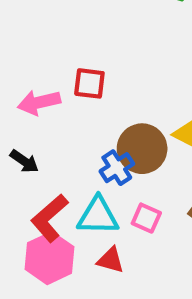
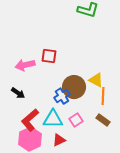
pink square: (146, 218) -> (76, 120), turned 32
red triangle: (111, 260) -> (59, 140), turned -40

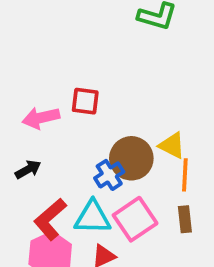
black arrow: (18, 93) -> (28, 169), turned -64
pink square: (76, 120) -> (135, 219), size x1.6
brown rectangle: (103, 120) -> (185, 219), turned 48

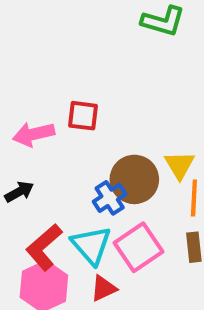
yellow triangle: (172, 145) -> (180, 165), turned 32
cyan triangle: (93, 217) -> (91, 245), turned 48

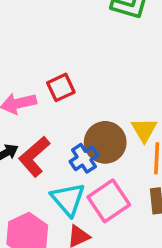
red square: (83, 116) -> (61, 87), turned -32
red L-shape: (44, 247) -> (34, 157), moved

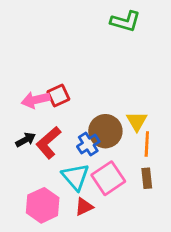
red square: (61, 87) -> (58, 96), moved

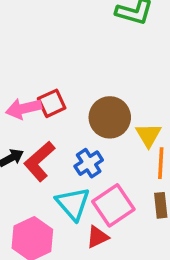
brown circle: (105, 131) -> (110, 117), moved
red triangle: (84, 207) -> (97, 237), moved

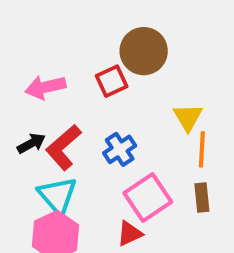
red square: (52, 103) -> (112, 81), moved
brown circle: (110, 117) -> (144, 51), moved
cyan triangle: (73, 204) -> (57, 195), moved

